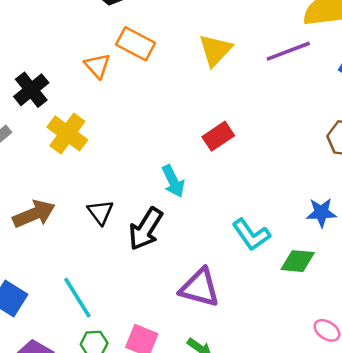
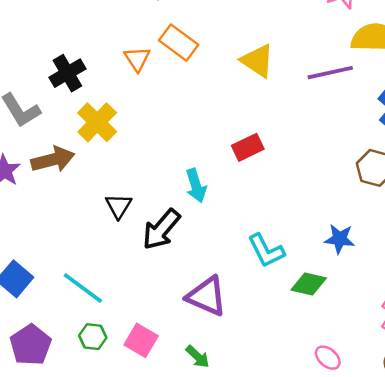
yellow triangle: (215, 50) -> (257, 61), turned -48
brown arrow: (34, 214) -> (53, 160), moved
cyan line: (77, 298) -> (83, 288), turned -30

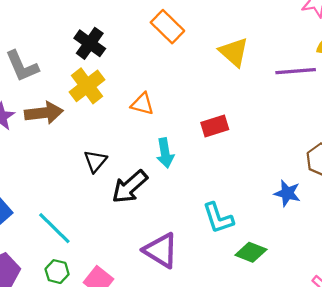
orange triangle: (137, 59) -> (142, 104), moved, turned -50
black cross: (67, 73) -> (90, 43), moved, turned -32
blue star: (340, 239) -> (287, 193), moved

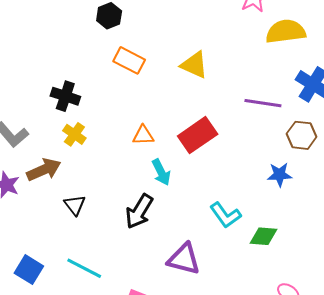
purple line: (296, 71) -> (263, 103), moved, turned 30
yellow cross: (87, 86) -> (74, 134), size x0.7
orange triangle: (142, 104) -> (143, 135), moved
red rectangle: (215, 126) -> (198, 135), size x1.5
black triangle: (95, 161) -> (75, 205), moved

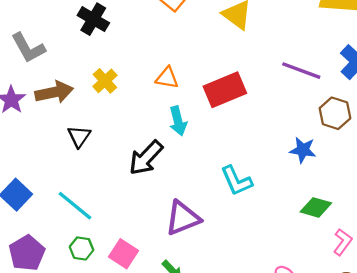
yellow cross: (74, 134) -> (105, 81), moved
green diamond: (264, 236) -> (316, 207), moved
purple triangle: (184, 259) -> (183, 218), turned -48

